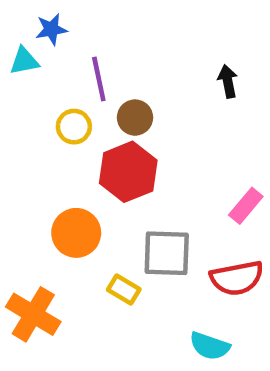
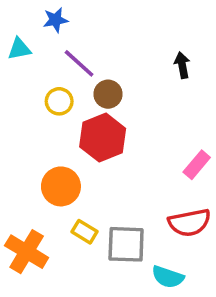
blue star: (51, 29) -> (56, 20), moved
purple line: (99, 79) -> (79, 63), turned -36
gray square: (167, 253) -> (126, 244), moved
yellow rectangle: (124, 289) -> (84, 232), moved

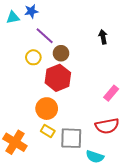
cyan triangle: (19, 49) -> (13, 17), moved
orange circle: (61, 186) -> (47, 109), moved

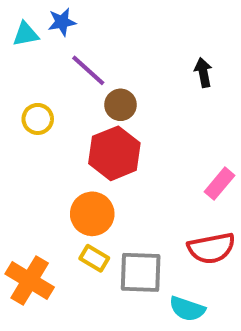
yellow circle: (33, 57) -> (38, 119), moved

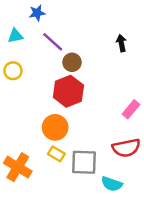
cyan triangle: (26, 34) -> (15, 36), moved
yellow circle: (38, 119) -> (13, 71), moved

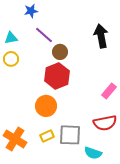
cyan triangle: (15, 36) -> (11, 38), moved
black arrow: (121, 43) -> (101, 36), size x1.6
yellow rectangle: (56, 154) -> (47, 136), moved, turned -56

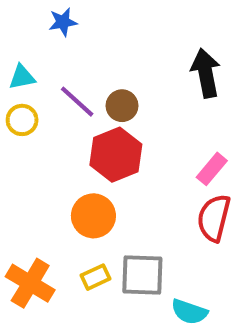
purple line: (44, 35) -> (77, 102), moved
pink rectangle: (109, 91) -> (212, 169), moved
red semicircle: (105, 123) -> (214, 218), moved, turned 115

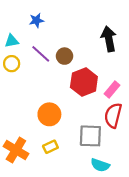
blue star: (63, 22) -> (36, 20), moved
red hexagon: (116, 155) -> (84, 82), moved
gray square: (142, 275) -> (90, 136), moved

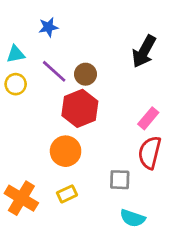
black arrow: (109, 39) -> (144, 51), turned -140
red hexagon: (84, 82) -> (80, 108), moved
gray square: (90, 136) -> (120, 180), size x0.7

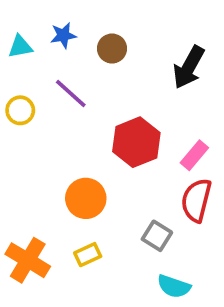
cyan triangle: (16, 54) -> (20, 47), moved
brown circle: (86, 74) -> (112, 49), moved
red hexagon: (80, 108) -> (136, 142), moved
gray square: (120, 180) -> (157, 236), turned 30

